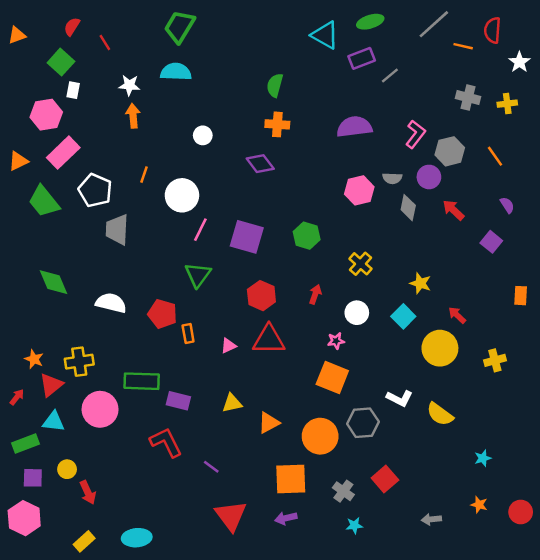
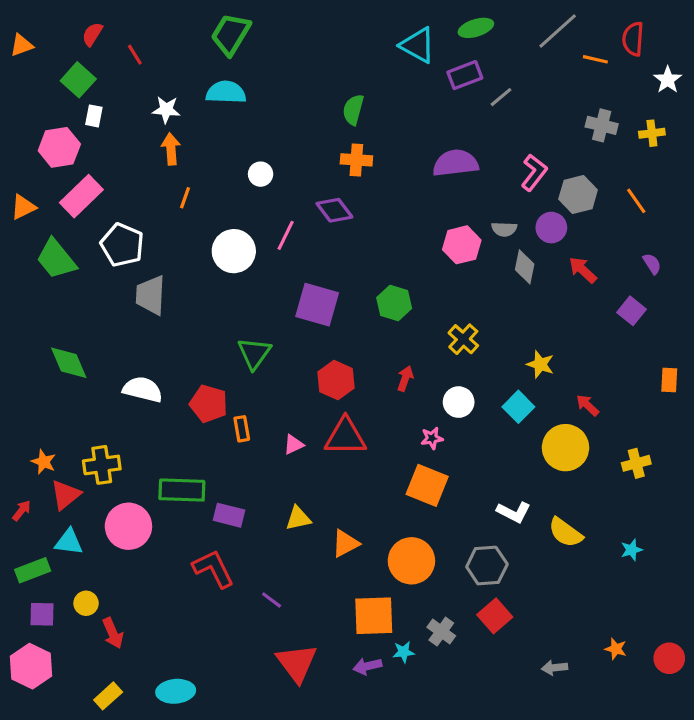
orange line: (144, 175) -> (185, 198), moved
pink line: (200, 230) -> (286, 235), moved
gray hexagon: (363, 423) -> (487, 566), moved
cyan star: (483, 458) -> (632, 550), moved
cyan star: (354, 525) -> (404, 652), moved

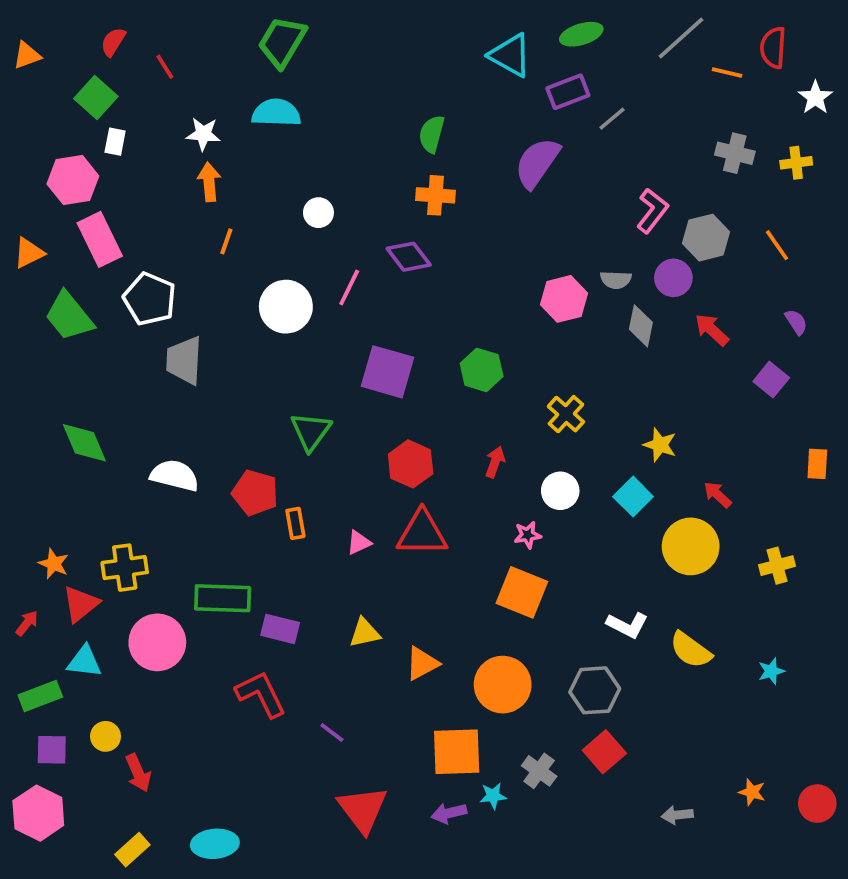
purple semicircle: (455, 163) -> (537, 163), moved, turned -48
pink rectangle: (81, 196) -> (100, 239), turned -72

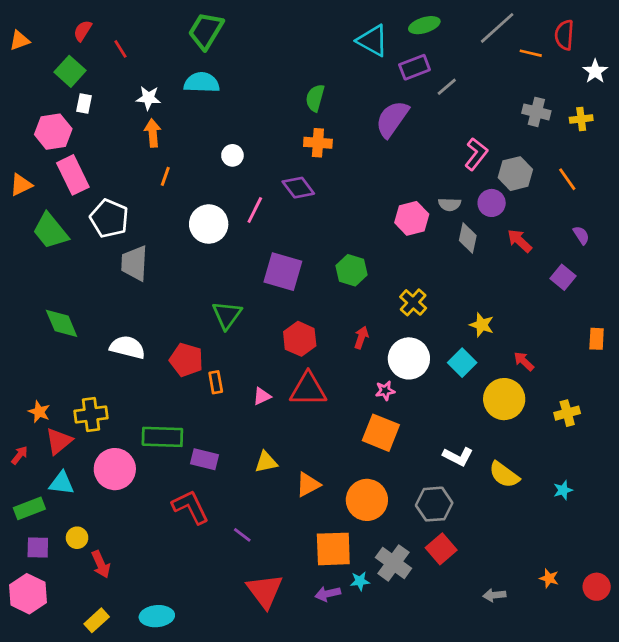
white circle: (560, 491) -> (409, 358), size x1.5
gray cross: (539, 771) -> (394, 563), size x1.4

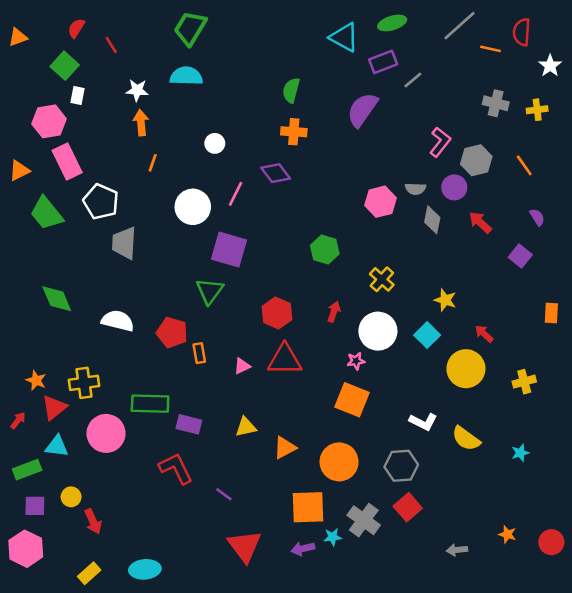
purple square: (283, 272) -> (229, 250), moved

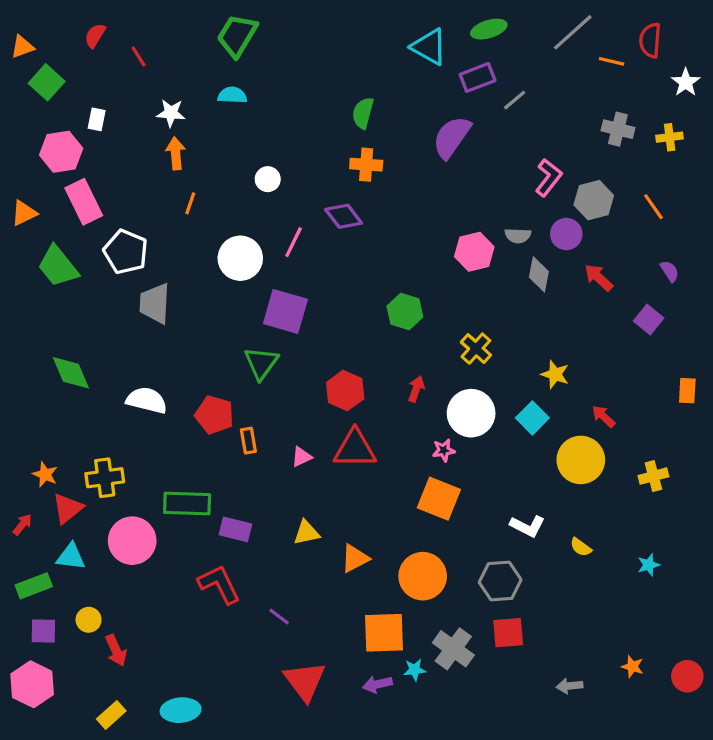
green square: (65, 66) -> (47, 82), moved
cyan semicircle: (186, 76) -> (232, 95), size x0.7
yellow semicircle: (466, 439) -> (581, 547), size x0.6
red square: (408, 507) -> (508, 633), turned 36

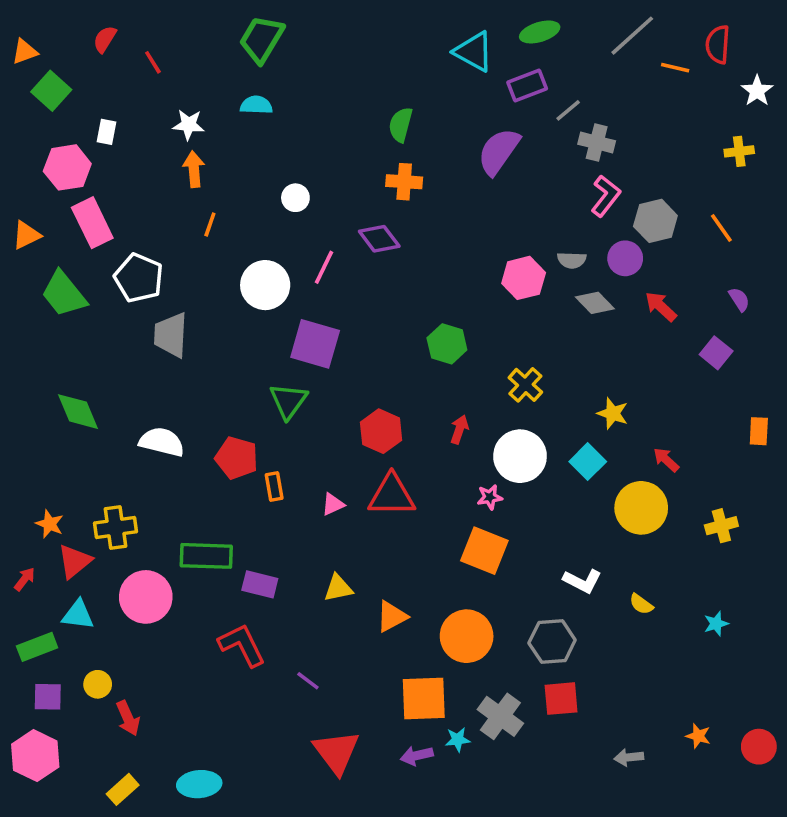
gray cross: (618, 129) -> (597, 142), moved
gray diamond: (539, 274) -> (595, 303), turned -56

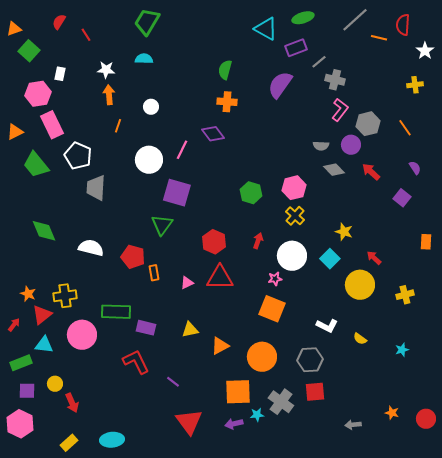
white circle: (295, 198) -> (151, 107), moved
pink hexagon: (524, 278) -> (294, 188), moved

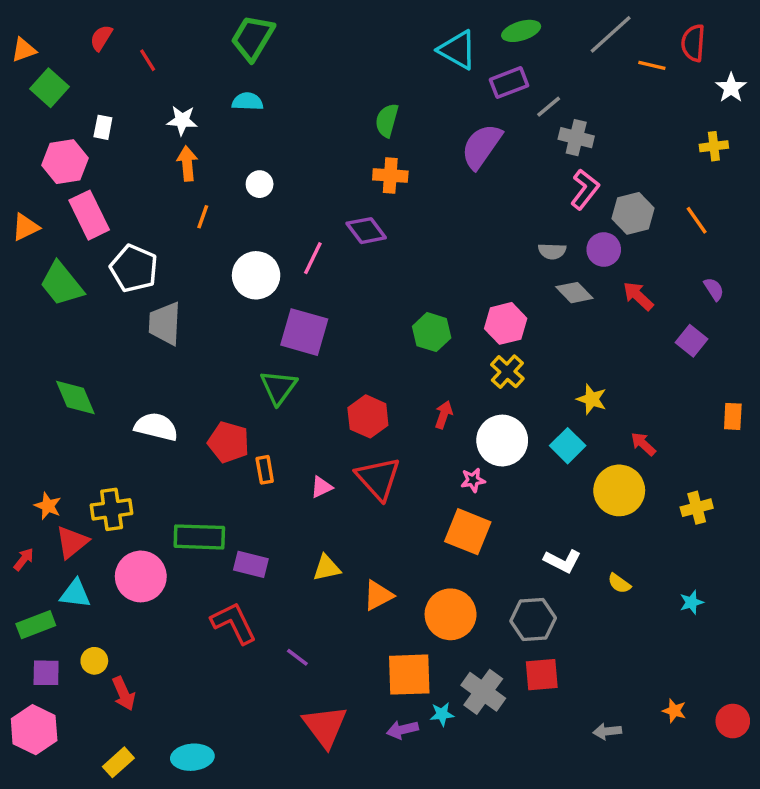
red triangle: (220, 278) -> (378, 478), turned 48

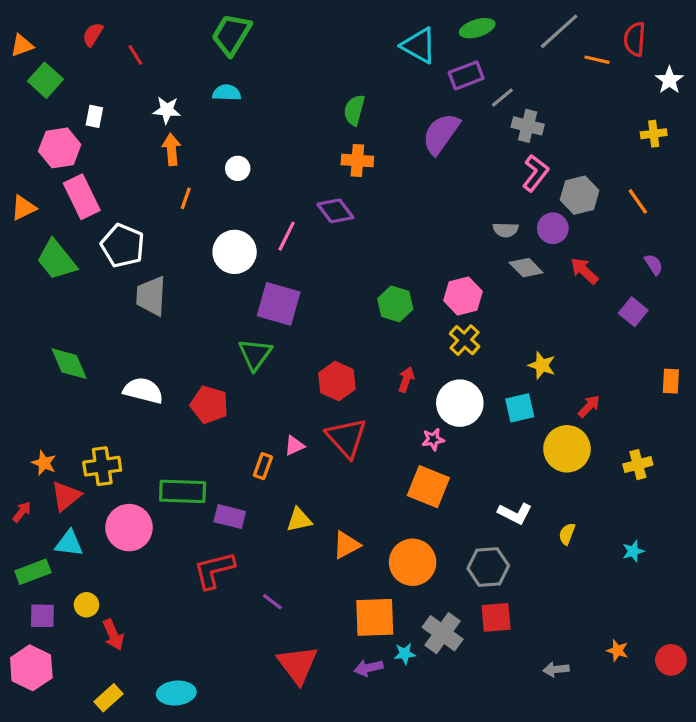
red arrow: (643, 444) -> (589, 406), turned 90
cyan square: (568, 446) -> (520, 408), turned 32
orange rectangle: (265, 470) -> (263, 466), moved, turned 30
yellow semicircle: (619, 583) -> (567, 534), turned 75
red L-shape: (234, 623) -> (214, 570), turned -78

